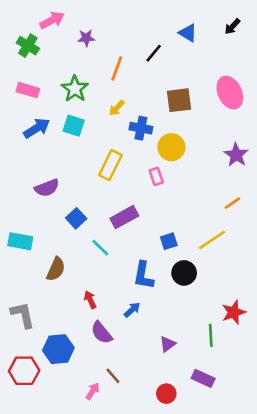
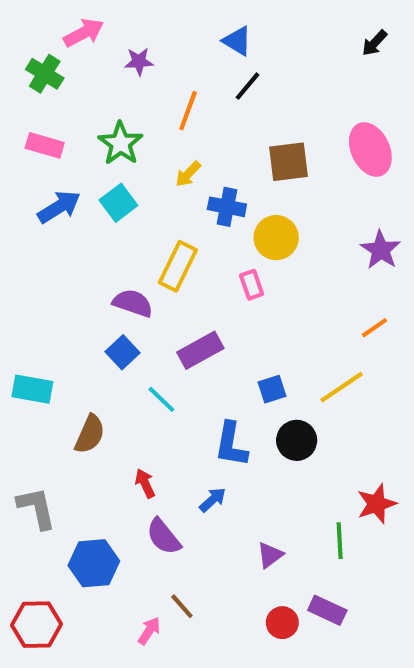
blue triangle: (188, 33) -> (237, 41), moved
cyan square: (74, 126) -> (118, 203), turned 35
purple semicircle: (47, 188) -> (133, 303), moved, turned -140
red hexagon: (24, 371) -> (37, 625), moved
red circle: (166, 394) -> (282, 623), moved

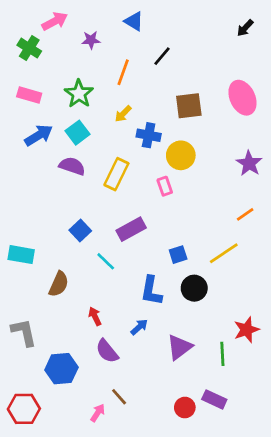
blue triangle: (237, 41) -> (134, 21), moved
purple semicircle: (133, 303) -> (72, 166), moved
purple triangle: (270, 555) -> (179, 347), moved, size x1.5

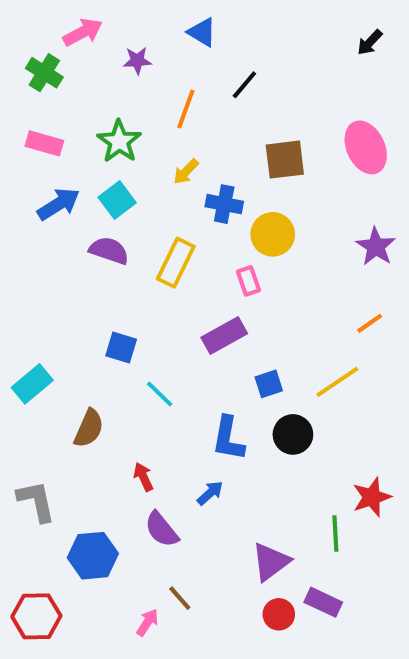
purple rectangle: (131, 229) -> (224, 335), moved
blue square: (80, 230) -> (121, 348), turned -30
cyan rectangle: (21, 255) -> (32, 384), turned -50
purple triangle: (179, 347) -> (271, 562), moved

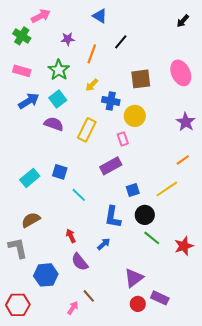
purple star: (137, 61) -> (68, 39), moved
cyan rectangle: (32, 384) -> (30, 178), moved
brown semicircle: (89, 428) -> (31, 220), moved, turned -144
green line: (335, 533) -> (152, 238), moved, turned -48

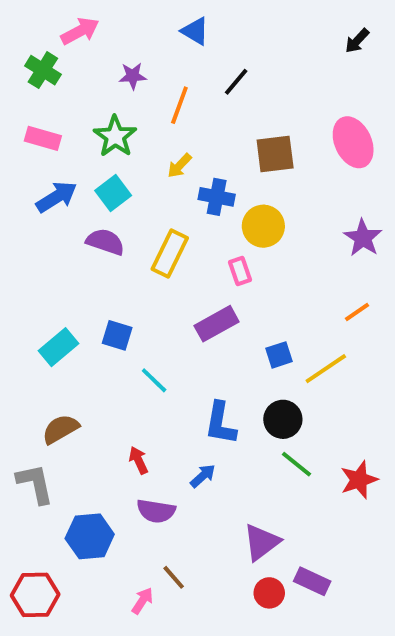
blue square: (133, 190) -> (279, 355), moved
purple semicircle: (80, 262) -> (156, 511), turned -42

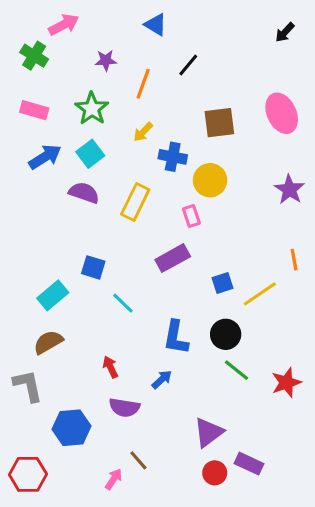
orange line: (357, 312) -> (294, 260), moved, turned -65
cyan rectangle: (59, 347) -> (53, 295), moved

